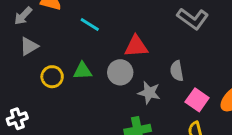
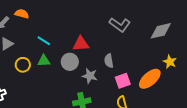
cyan line: (90, 25) -> (44, 41), moved
pink square: (197, 100) -> (123, 81), turned 35

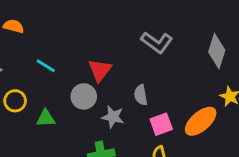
gray diamond: (161, 31) -> (217, 51), turned -60
red triangle: (81, 44) -> (100, 70), turned -48
green triangle: (44, 61) -> (46, 118), moved

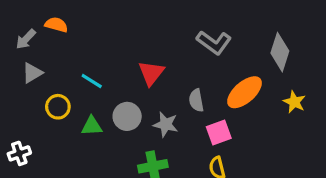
cyan line: (46, 66) -> (92, 81), moved
gray circle: (84, 96) -> (127, 116), moved
orange ellipse: (201, 121) -> (245, 92), moved

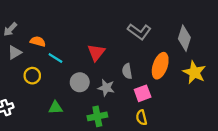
orange semicircle: (56, 25) -> (38, 41), moved
orange ellipse: (245, 92) -> (160, 66), turned -30
yellow star: (294, 102) -> (194, 72), size x1.5
green triangle: (92, 126) -> (55, 108), moved

